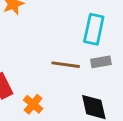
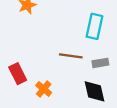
gray rectangle: (101, 62) -> (100, 63), moved

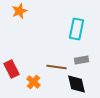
brown line: (71, 56) -> (56, 67), moved

